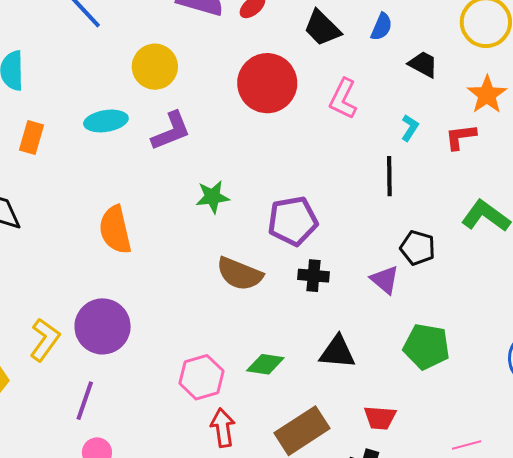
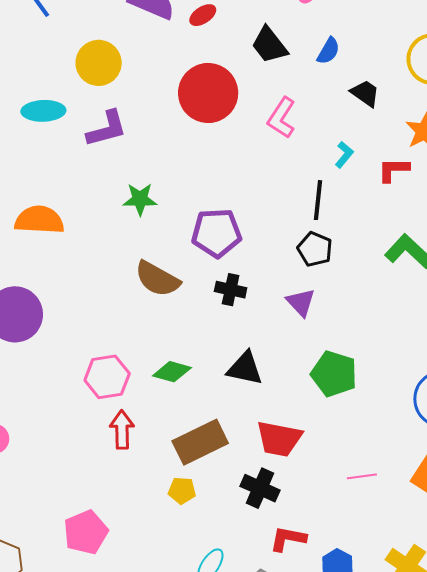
orange semicircle: (115, 230) -> (39, 220), turned 99
black pentagon: (418, 248) -> (315, 249), moved
red trapezoid: (380, 418) -> (279, 439), size x1.4

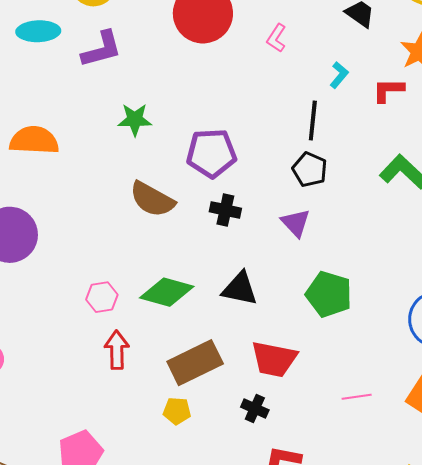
pink L-shape: (282, 118) -> (276, 38), size x0.7
green diamond: (172, 372) -> (167, 292), size x1.4
pink hexagon: (107, 377) -> (102, 297), size x0.7
black cross: (260, 488) -> (255, 409), size x0.7

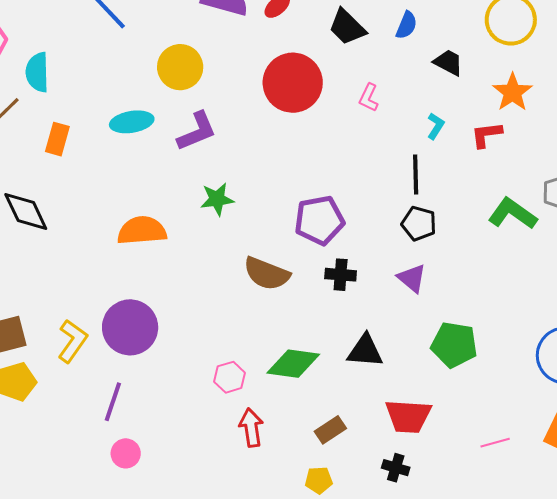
green star: (135, 120) -> (217, 199), moved
brown rectangle: (195, 363) -> (330, 430), size x0.6

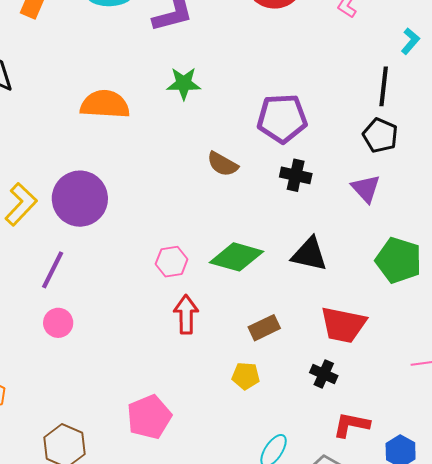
brown semicircle: (267, 274) -> (223, 164), size x0.7

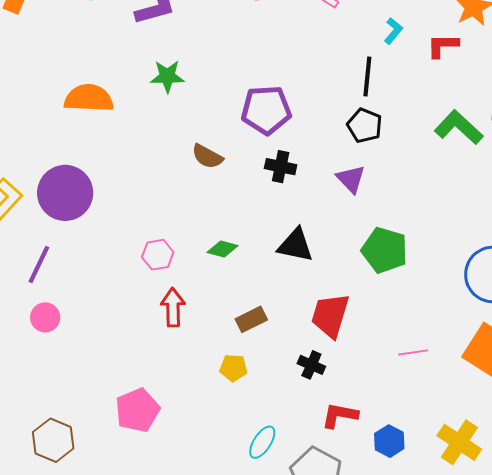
green diamond: (236, 257) -> (223, 249), size x0.6
red trapezoid: (343, 325) -> (330, 315), turned 96

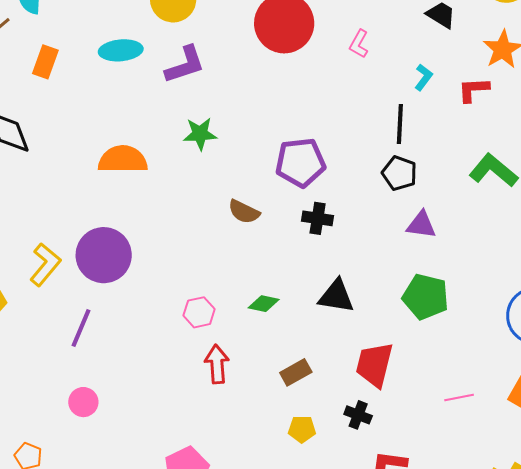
purple triangle: (351, 179) -> (421, 225), moved, turned -36
pink circle: (45, 317) -> (83, 402), moved
yellow pentagon: (233, 368) -> (302, 429), moved

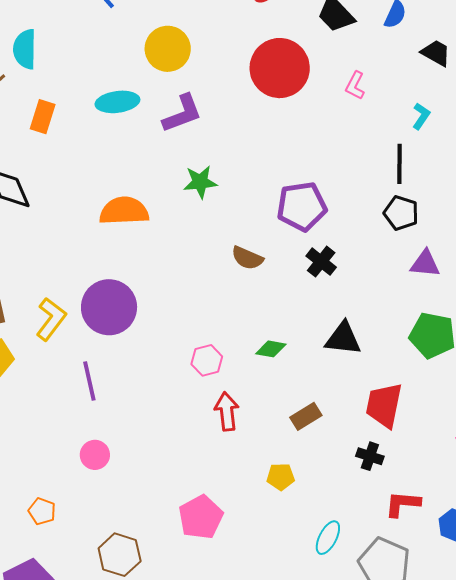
black cross: (318, 218) -> (321, 262), turned 32
purple line: (81, 328) -> (89, 381), turned -33
yellow pentagon: (302, 429) -> (281, 477), moved

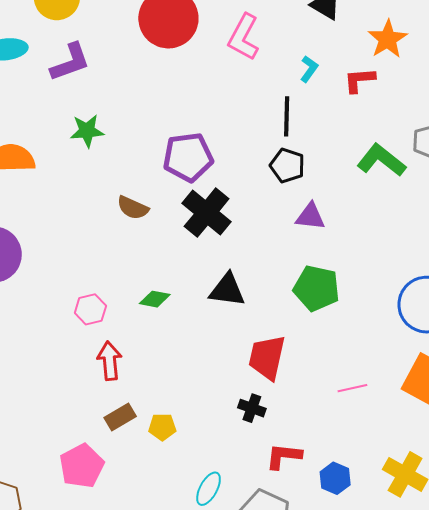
pink L-shape: (355, 85) -> (244, 37), size x1.6
black cross: (321, 262) -> (207, 213), size x1.6
brown rectangle: (306, 416) -> (120, 417), moved

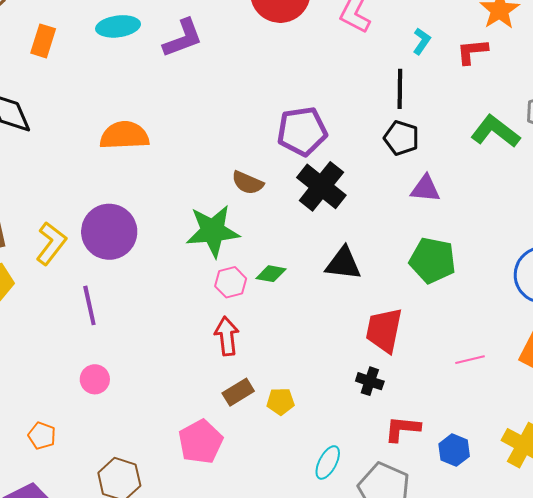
green star: (87, 131) -> (213, 231), moved, size x1.6
pink hexagon: (90, 309) -> (231, 282), moved

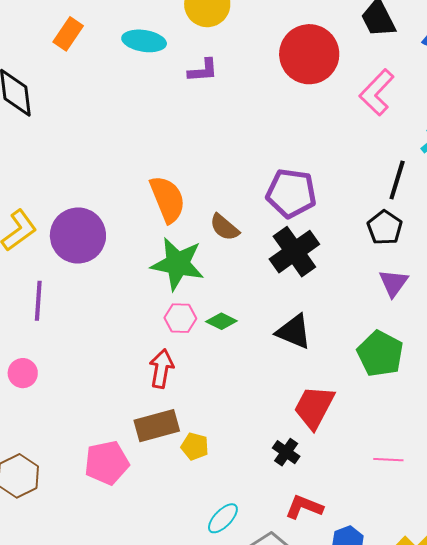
purple L-shape: (183, 38) -> (203, 70), size x0.7
orange semicircle: (124, 135) -> (167, 199), moved, turned 54
purple triangle: (425, 189) -> (394, 283), turned 44
brown rectangle: (238, 392) -> (157, 426), size x1.4

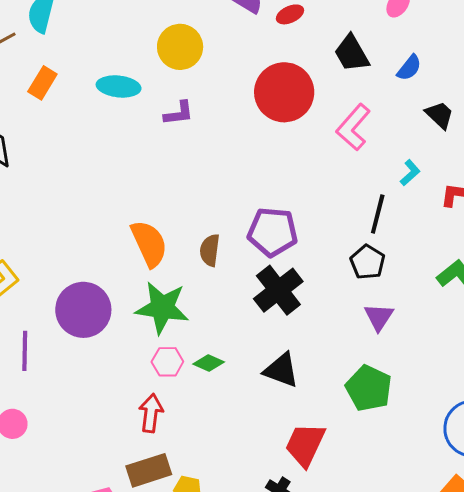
brown semicircle: (225, 227) -> (210, 250), moved, turned 60
purple circle: (78, 236) -> (83, 310), moved

